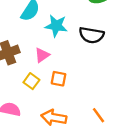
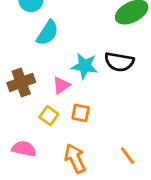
cyan star: (56, 26) -> (85, 66), moved
orange arrow: (54, 118) -> (75, 158), turned 55

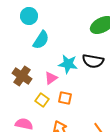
brown cross: (21, 82) -> (22, 76), turned -36

